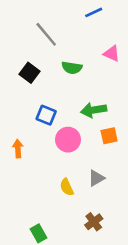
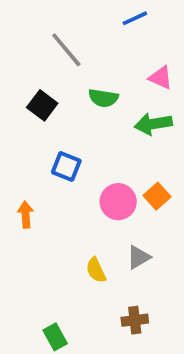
green arrow: (94, 110) -> (153, 124), moved
orange square: (109, 136) -> (157, 196), turned -30
pink circle: (68, 140) -> (118, 202), moved
brown cross: (94, 222) -> (135, 320), turned 30

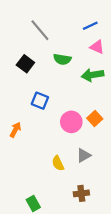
blue line: (135, 18) -> (90, 26), moved
orange arrow: (26, 215) -> (15, 130), turned 32

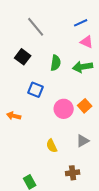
green semicircle: (62, 59) -> (56, 63), moved, turned -91
orange arrow: (15, 130) -> (14, 116), turned -104
gray triangle: (84, 155) -> (83, 141), moved

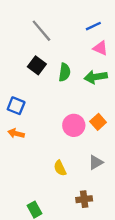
black square: (23, 57) -> (37, 65), moved
blue square: (36, 90) -> (16, 106), moved

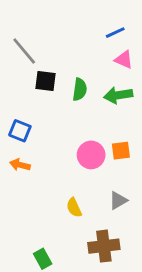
gray line: (41, 31) -> (24, 51), moved
black square: (37, 65) -> (46, 81), turned -30
orange square: (98, 122) -> (121, 151), turned 35
brown cross: (84, 199) -> (104, 246), size x1.5

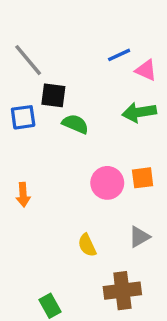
blue line: (115, 33) -> (119, 55), moved
green semicircle: (80, 89) -> (75, 124), moved, turned -75
blue square: (20, 131) -> (23, 117), moved, turned -30
orange arrow: (20, 165) -> (23, 195), turned -108

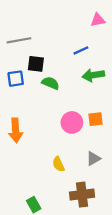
blue line: (119, 55) -> (81, 50), moved
gray line: (28, 60) -> (19, 40), turned -60
pink triangle: (146, 70) -> (98, 20), moved, turned -35
orange arrow: (23, 195) -> (16, 130), size x1.5

